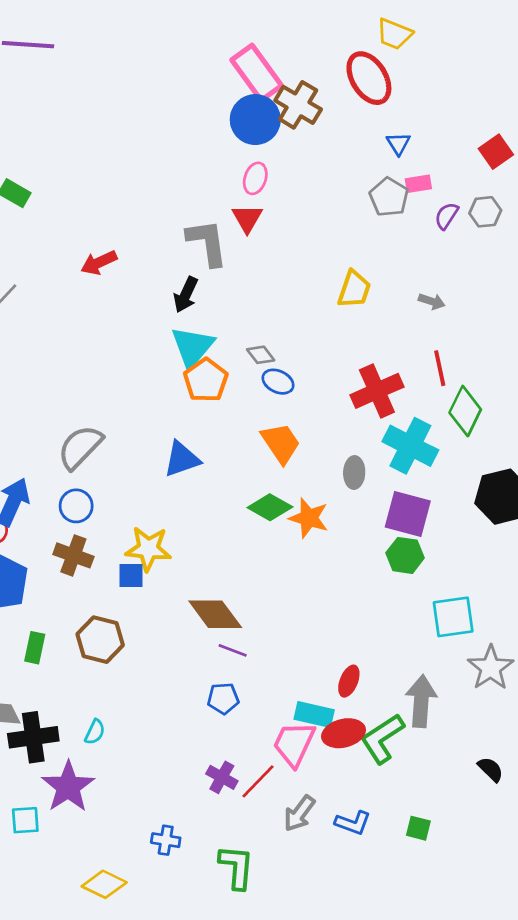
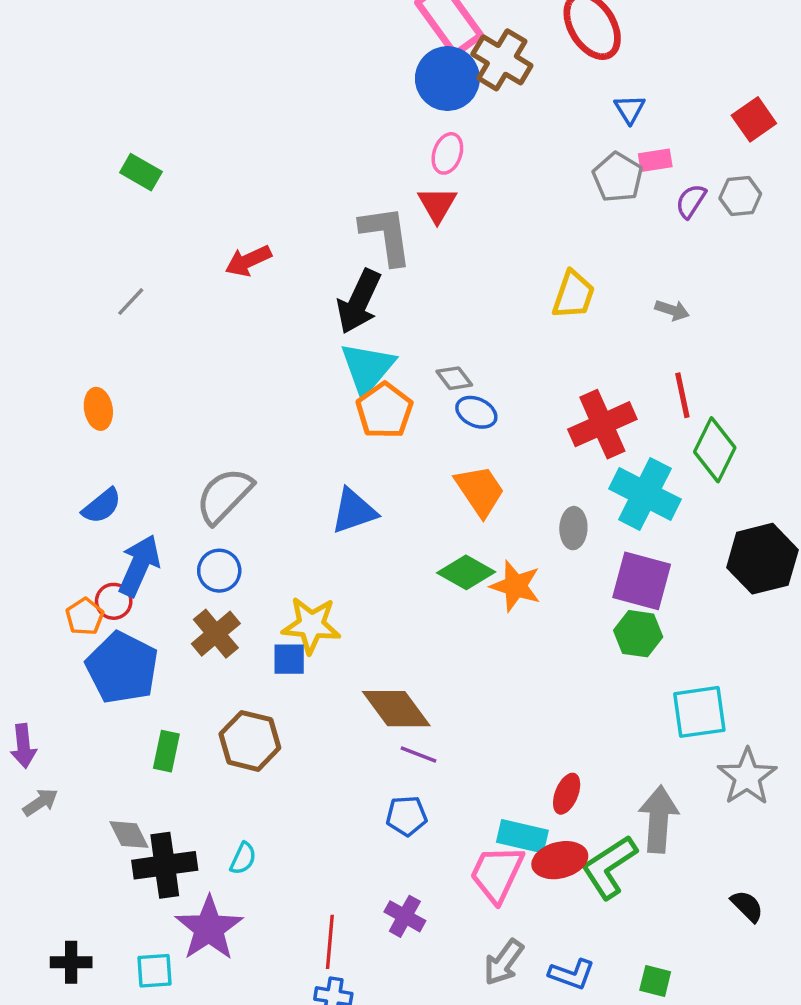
black arrow: (186, 295) -> (359, 302), size x1.4
brown cross: (73, 555) -> (216, 634), turned 30
red line: (258, 781) -> (330, 942), moved, turned -39

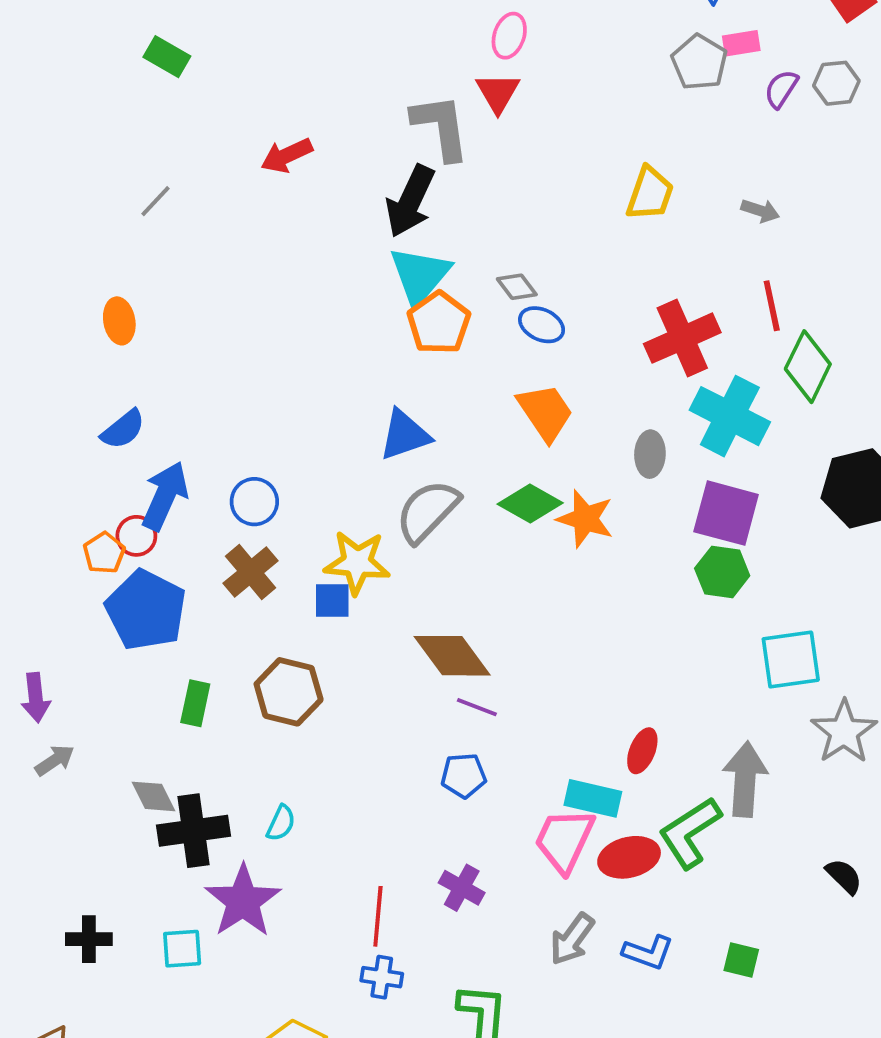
gray semicircle: (224, 496) -> (427, 511), moved
red ellipse: (560, 860) -> (629, 857), moved

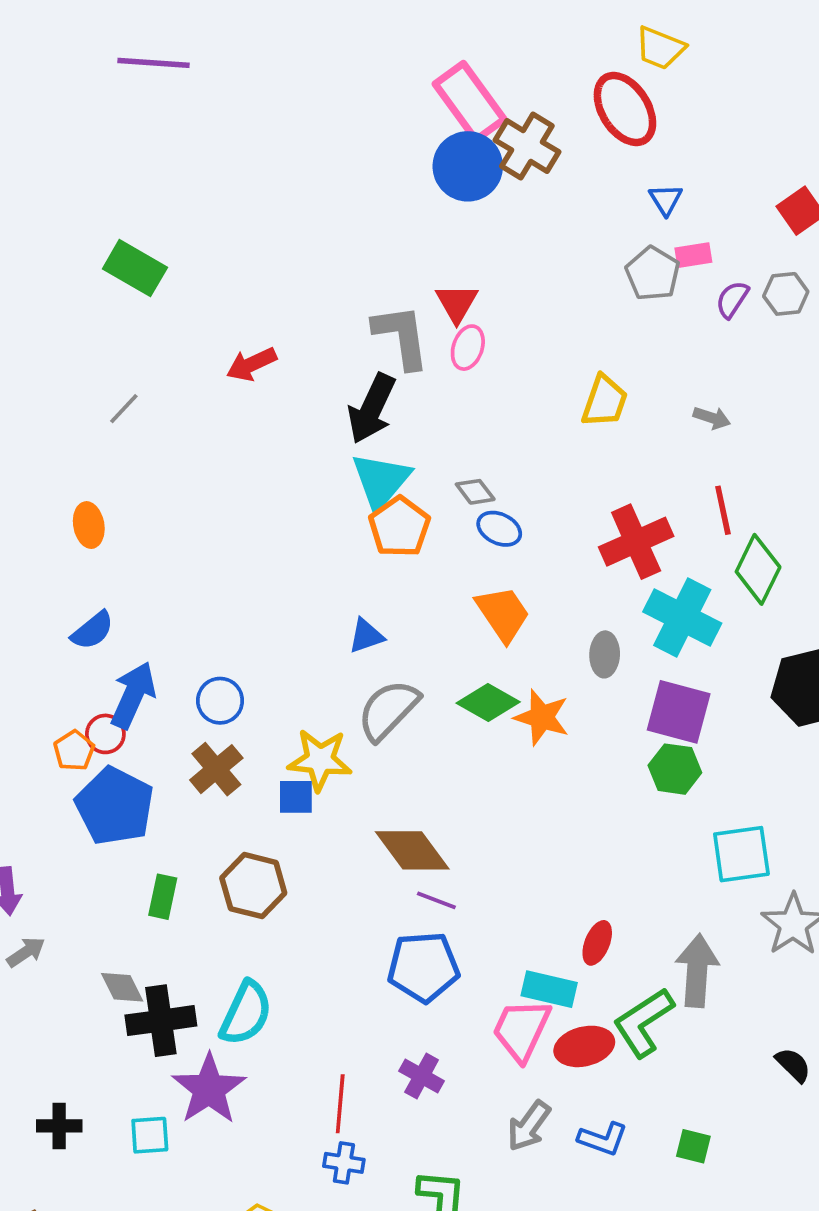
pink ellipse: (509, 36) -> (468, 348), moved
green rectangle: (167, 57) -> (135, 268), size x1.4
blue triangle: (405, 435) -> (366, 636), size x0.7
blue pentagon: (464, 776) -> (423, 967), size x1.6
cyan semicircle: (281, 823) -> (246, 1013), size x1.8

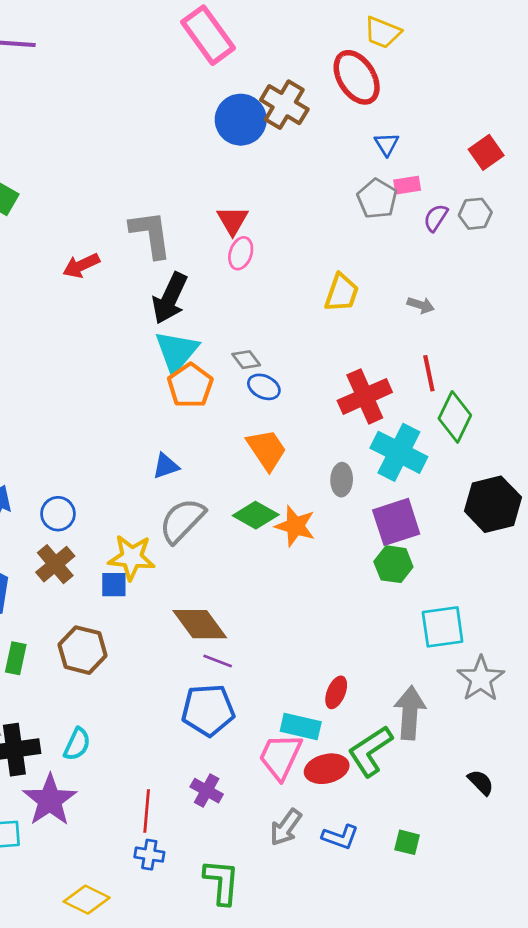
pink rectangle: (470, 102) -> (208, 35), moved
gray L-shape: (401, 336) -> (151, 234), moved
purple square: (679, 712) -> (396, 522), turned -33
cyan semicircle: (246, 1013) -> (77, 744), size x0.7

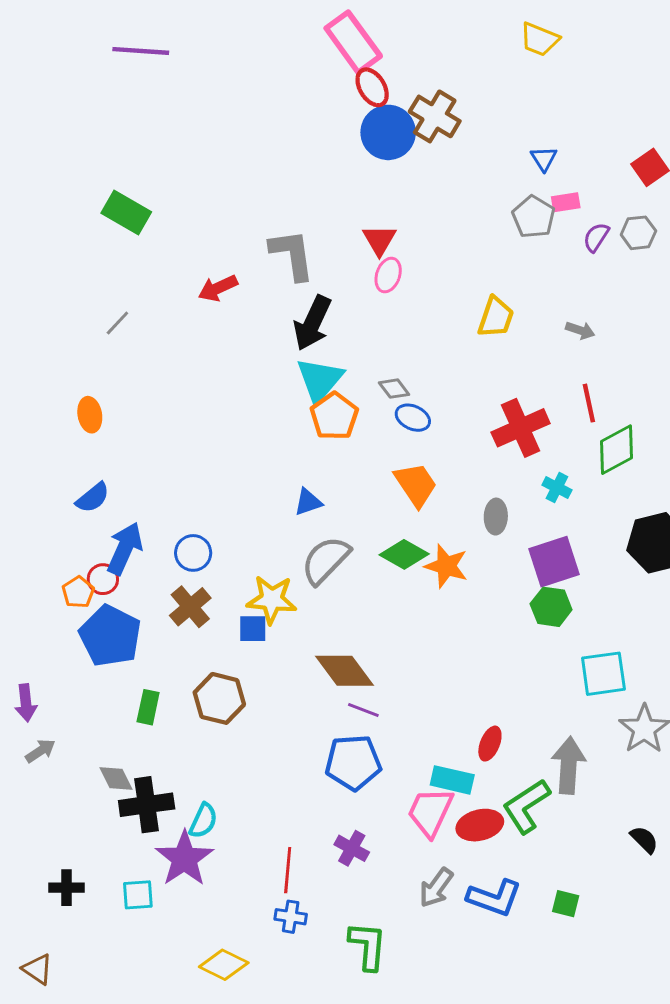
red ellipse: (357, 77) -> (372, 87), moved, size x0.7
green diamond: (455, 417) -> (617, 450), turned 36
cyan cross: (399, 452) -> (557, 487), size x0.5
cyan semicircle: (77, 744) -> (203, 821), moved
blue L-shape: (340, 837) -> (494, 898), size x1.4

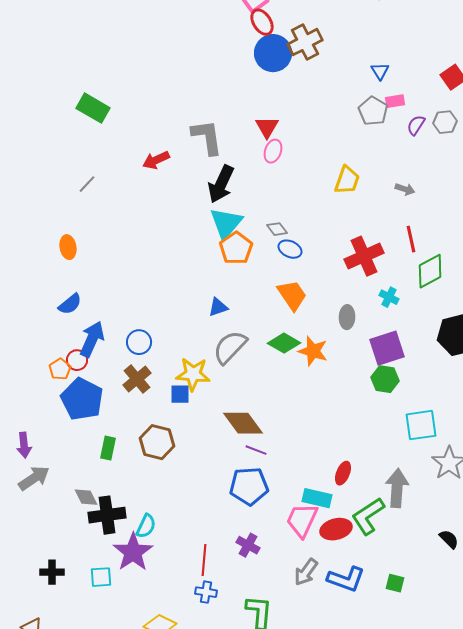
brown cross: (435, 116) -> (305, 42), turned 32
gray arrow: (40, 751) -> (34, 478), size x1.5

